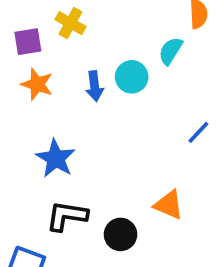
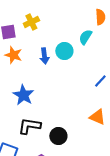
yellow cross: (70, 23) -> (31, 22), turned 35
orange triangle: (169, 205) -> (97, 117), moved

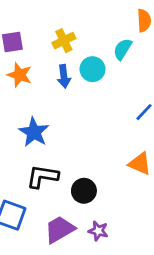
yellow cross: (31, 22) -> (64, 41), moved

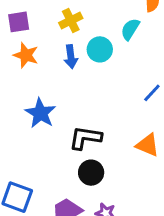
black L-shape: (42, 176) -> (85, 138), moved

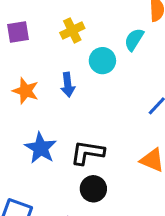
orange star: (26, 55) -> (26, 91), moved
blue arrow: (71, 57) -> (68, 85), moved
blue star: (40, 113) -> (41, 148), moved

